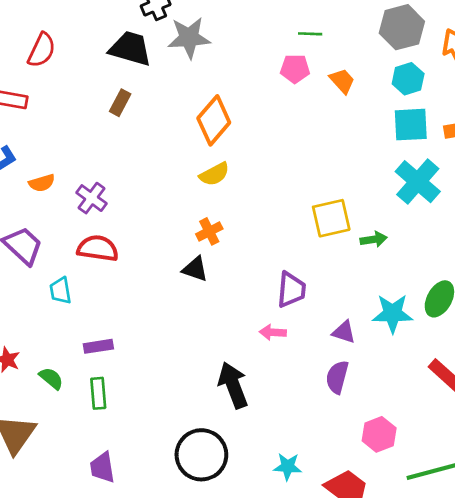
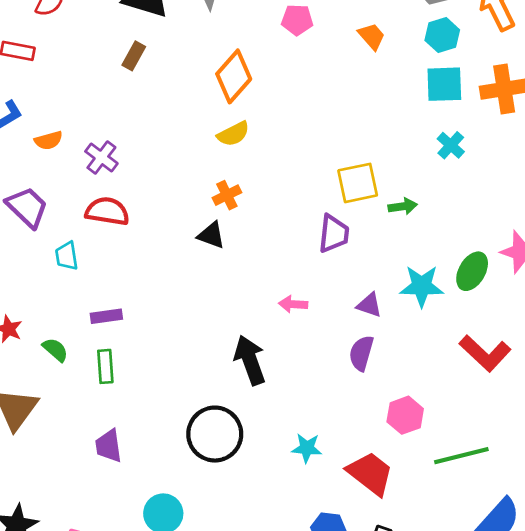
pink pentagon: (295, 69) -> (297, 20), moved
cyan cross: (418, 182) -> (451, 145), size x0.6
purple trapezoid: (291, 290) -> (334, 234), moved

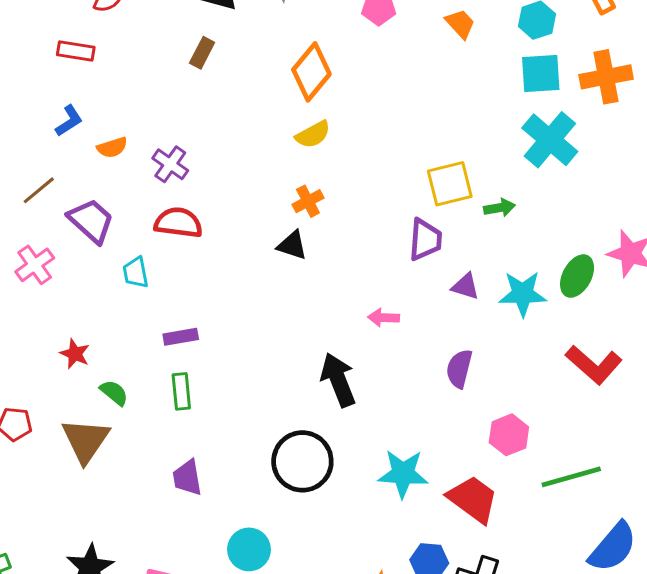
cyan cross: (451, 145) -> (550, 140), size x1.8
purple triangle: (369, 305) -> (465, 286), moved
green semicircle: (55, 350) -> (114, 393), moved
cyan star: (307, 448) -> (403, 474), size x1.5

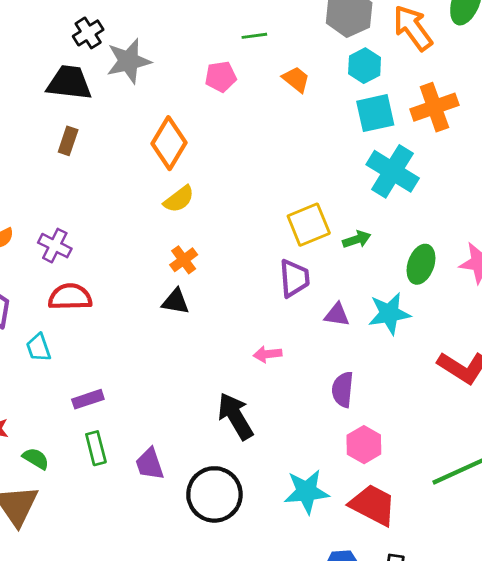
green ellipse: (577, 276) -> (421, 264), moved
pink hexagon: (509, 435) -> (364, 445), moved
purple trapezoid: (187, 478) -> (150, 464), moved

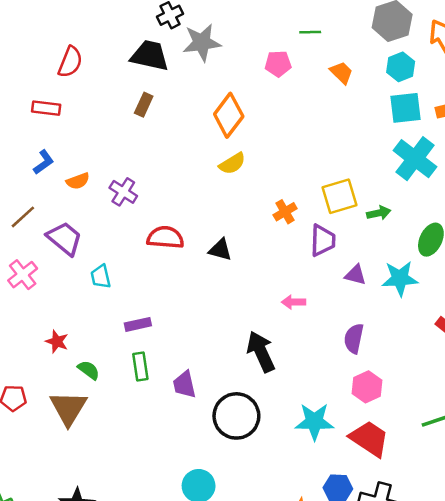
orange cross: (184, 260) -> (285, 212), moved
red semicircle: (70, 297) -> (165, 237), moved

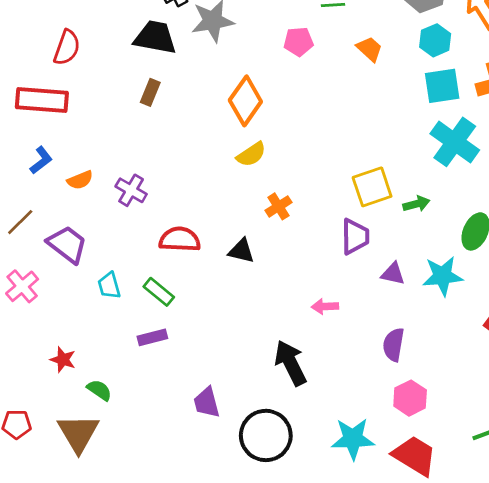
red rectangle: (46, 108) -> (42, 100), size x1.6
orange cross: (285, 212) -> (279, 206), moved
green rectangle: (140, 367) -> (159, 292), moved, turned -40

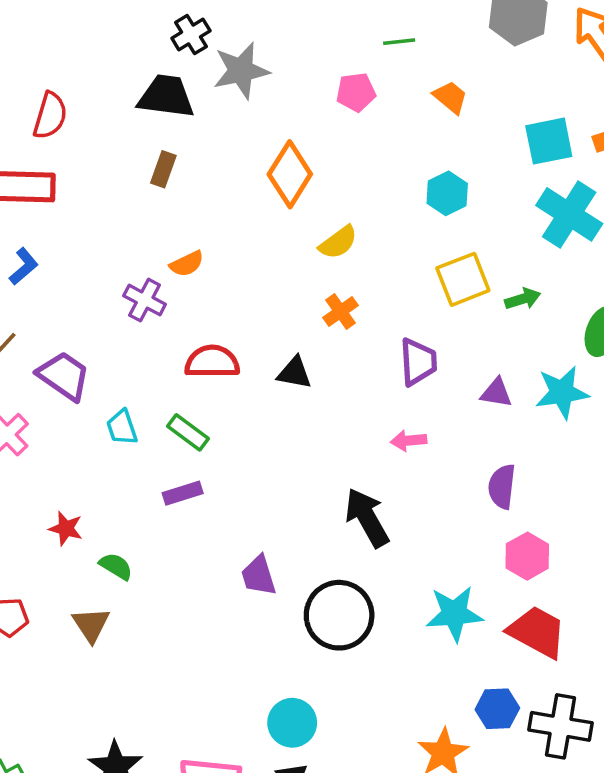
cyan hexagon: (435, 40) -> (447, 193), moved
yellow semicircle: (251, 154) -> (338, 242), moved
orange semicircle: (80, 180) -> (187, 264), moved
purple trapezoid: (355, 237) -> (418, 362), moved
brown triangle: (78, 433) -> (91, 625), size x0.7

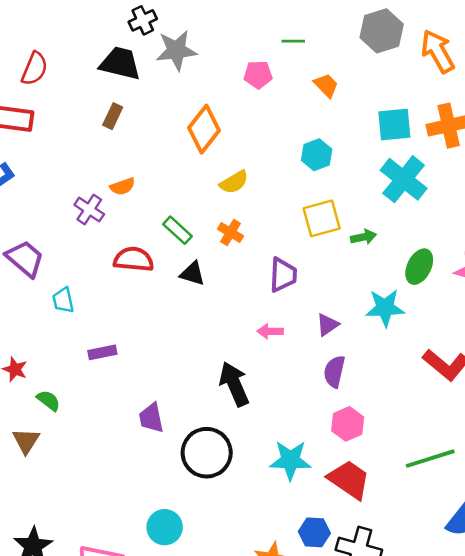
orange cross: (341, 311) -> (231, 232), turned -30
purple triangle: (496, 393) -> (327, 325), moved, turned -50
green rectangle: (188, 432) -> (178, 230), moved

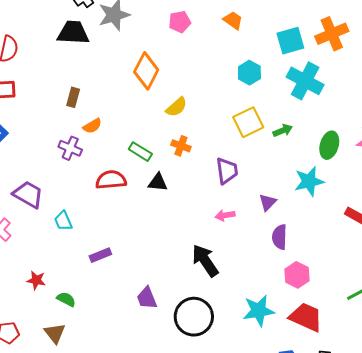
brown rectangle: (113, 116) -> (73, 97), moved
cyan hexagon: (317, 155) -> (249, 73), moved

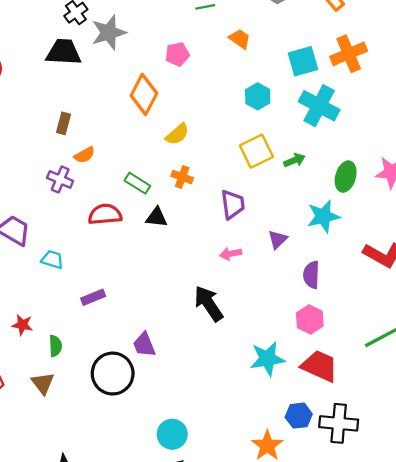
pink pentagon: (180, 22) -> (177, 54), moved
cyan trapezoid: (63, 221) -> (52, 260), turned 130
purple semicircle: (280, 237) -> (311, 275), moved
green semicircle: (66, 299) -> (55, 346), turned 60
black circle: (194, 317) -> (113, 374), moved

